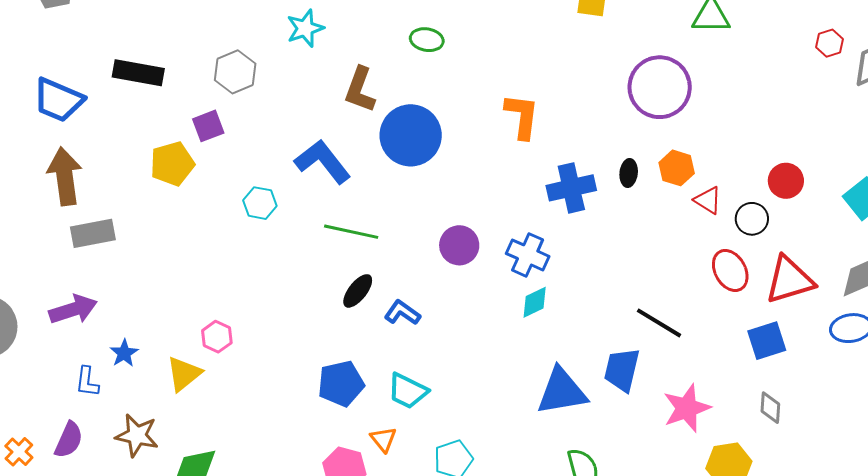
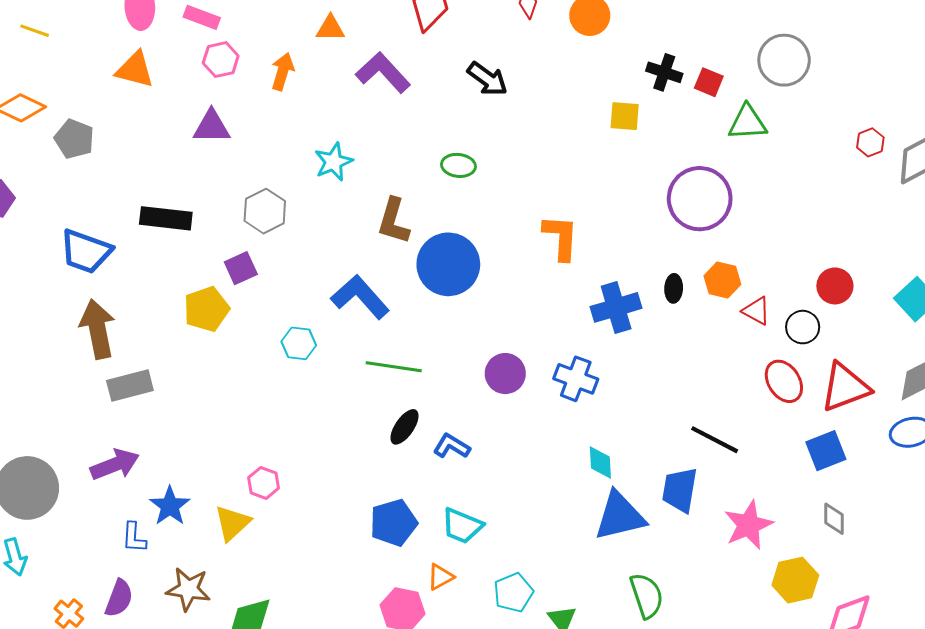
cyan diamond: (535, 302) -> (600, 462), moved, turned -64
blue star: (124, 353) -> (170, 506), size x1.4
orange triangle: (383, 439) -> (440, 577), turned 44

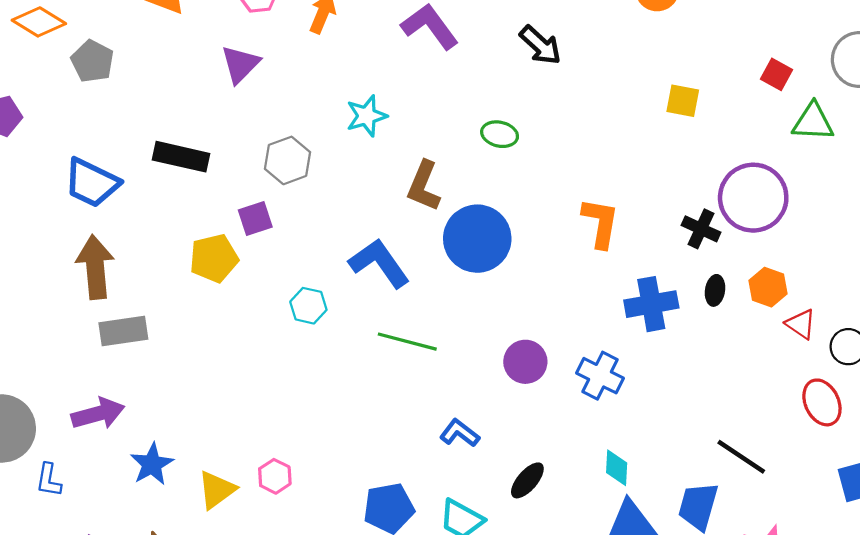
black cross: (664, 72) -> (701, 229), moved
purple triangle: (211, 127) -> (240, 64), turned -51
black ellipse: (405, 427) -> (527, 480), moved
pink hexagon: (264, 483) -> (275, 476), moved
blue L-shape: (134, 538) -> (49, 480), moved

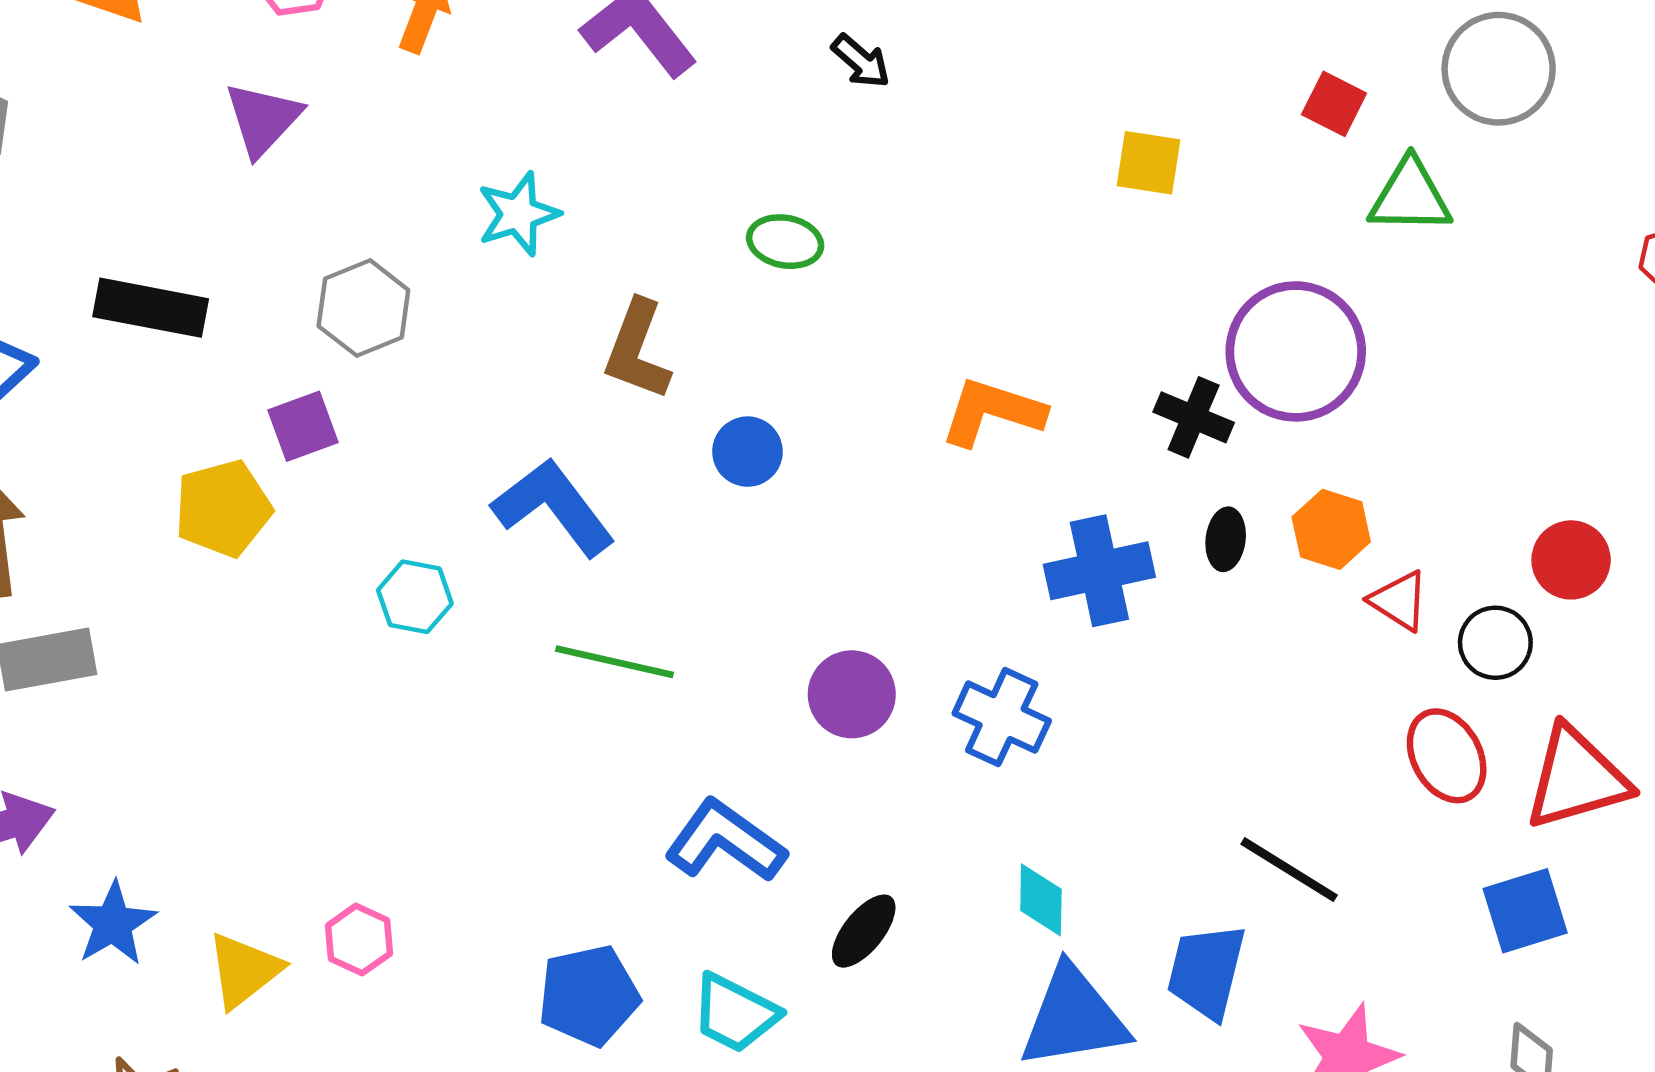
black arrow: (540, 45) -> (861, 61), size x0.7
orange L-shape: (600, 223) -> (992, 412), turned -80
blue circle: (477, 239) -> (747, 452), size x0.5
blue L-shape: (460, 433) -> (725, 841), size x1.5

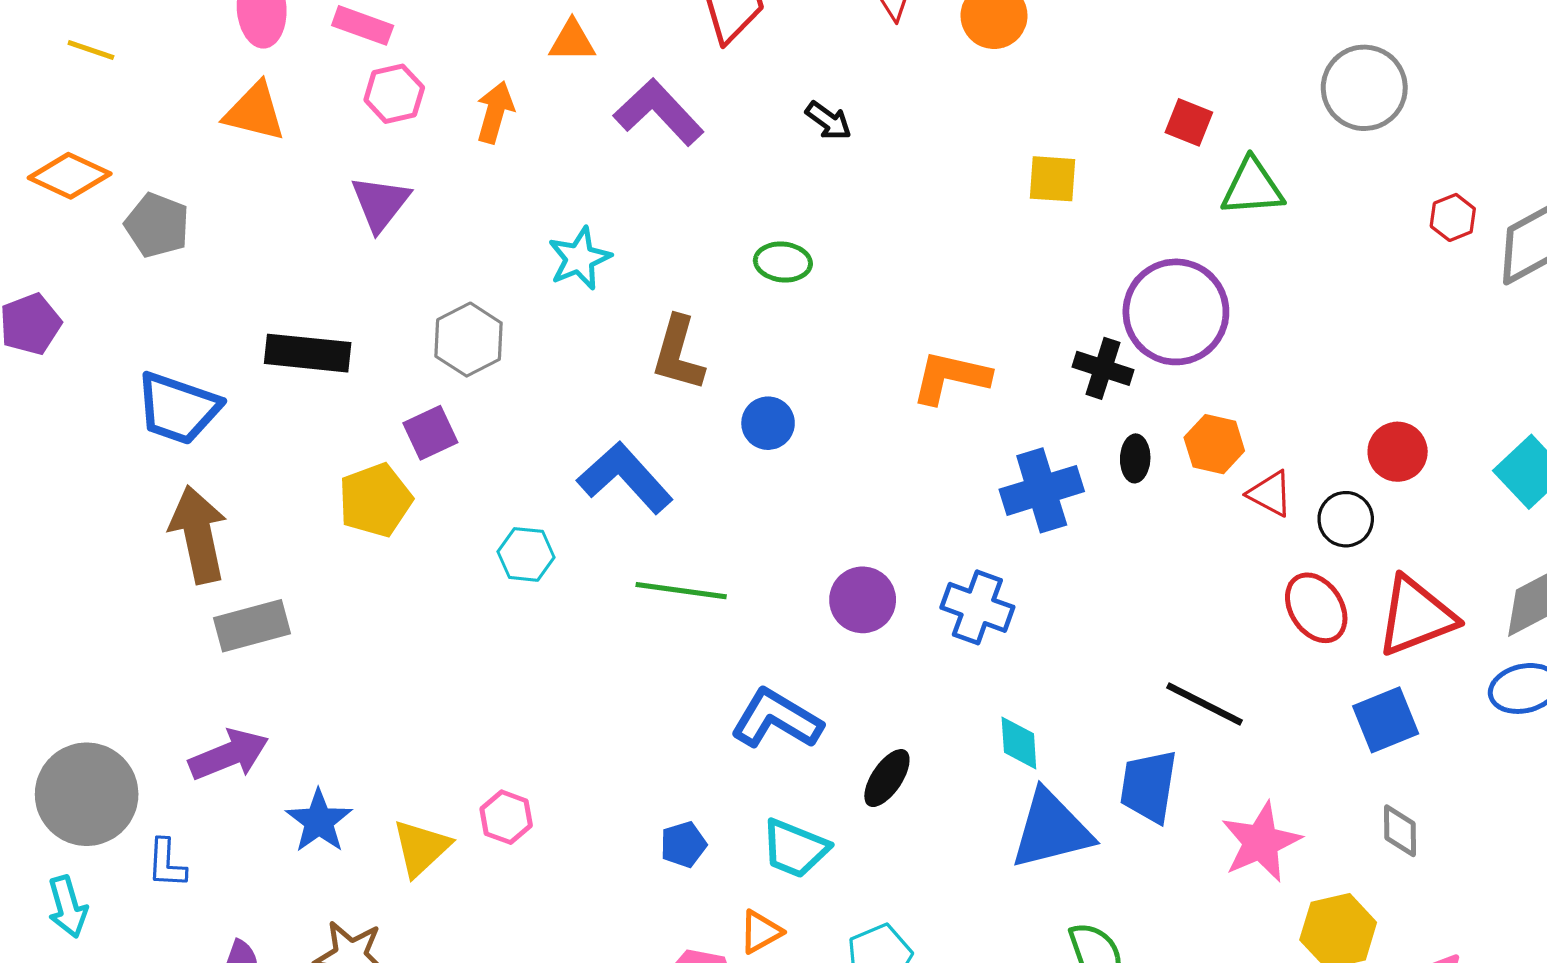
gray circle: (1499, 69) -> (1364, 88), moved
blue pentagon: (589, 995) -> (683, 844), size x0.6

